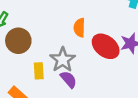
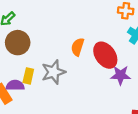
red ellipse: (106, 46) -> (105, 55), moved
purple semicircle: (69, 79) -> (15, 85), moved, turned -66

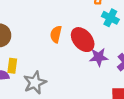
gray star: (53, 72) -> (35, 83), moved

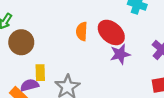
purple star: (99, 57) -> (120, 54), moved

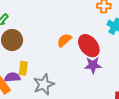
orange semicircle: (82, 31) -> (64, 40), turned 35

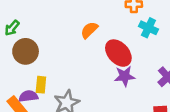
orange semicircle: (64, 40) -> (89, 30), moved

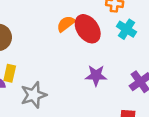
red ellipse: (118, 53) -> (88, 29), moved

